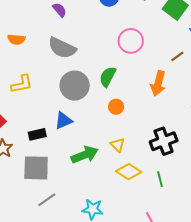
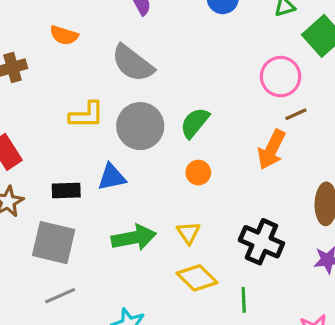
pink circle: (131, 41) -> (281, 77), moved
brown line: (177, 56) -> (296, 114), moved
yellow L-shape: (22, 84) -> (87, 115), moved
black cross: (164, 141) -> (261, 242), turned 32

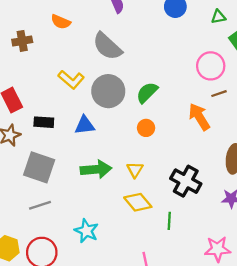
yellow L-shape: (87, 115) -> (71, 80), turned 35
orange arrow: (272, 150) -> (199, 117), turned 116
black rectangle: (66, 190) -> (44, 122), moved

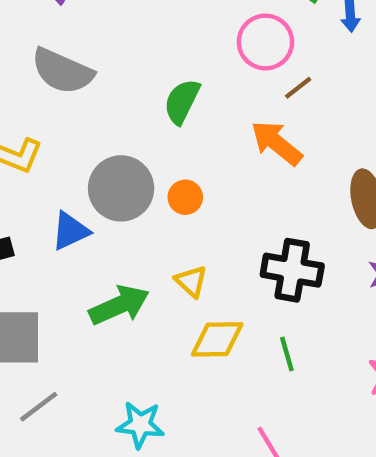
gray circle: (108, 91) -> (121, 188), moved
green semicircle: (147, 93) -> (182, 102), moved
yellow diamond: (138, 202) -> (217, 339), turned -32

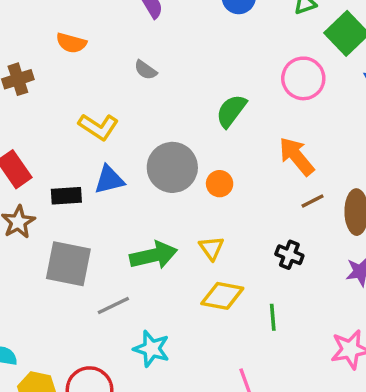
gray semicircle: (62, 71) -> (145, 70), size x0.5
brown line: (298, 88) -> (313, 201), moved
blue triangle: (70, 231) -> (109, 180), moved
black cross: (292, 270) -> (289, 255), size x0.6
gray line: (39, 407) -> (113, 305), moved

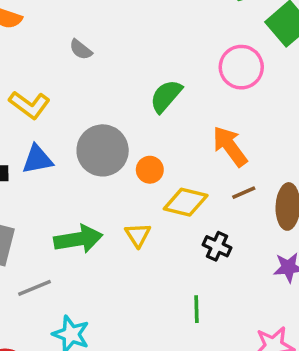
yellow diamond: (222, 296) -> (186, 202), moved

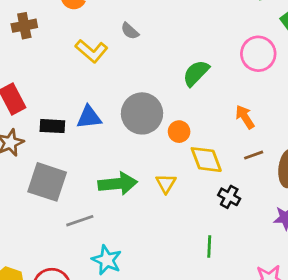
yellow L-shape: (29, 105) -> (92, 51), moved
orange arrow: (230, 146) -> (245, 117), size x0.7
yellow diamond: (186, 202) -> (206, 160), turned 52

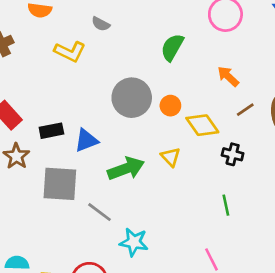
blue triangle: (89, 117) -> (86, 140), moved
gray line: (80, 221) -> (99, 212), turned 70

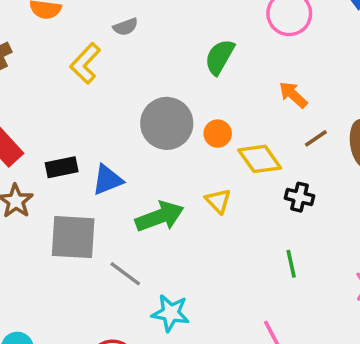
gray semicircle: (101, 24) -> (126, 27), turned -48
yellow L-shape: (70, 52) -> (85, 63), turned 108

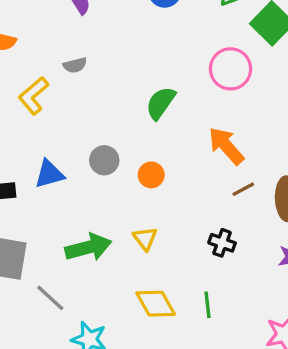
orange arrow: (293, 95) -> (226, 146), size x1.4
gray circle: (167, 123) -> (104, 160), size x0.6
yellow diamond: (260, 159) -> (156, 304), moved
blue triangle: (107, 180) -> (49, 174), moved

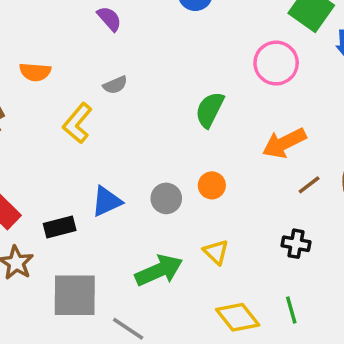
orange arrow: (226, 146) -> (284, 143), turned -66
gray circle: (104, 160) -> (166, 198), moved

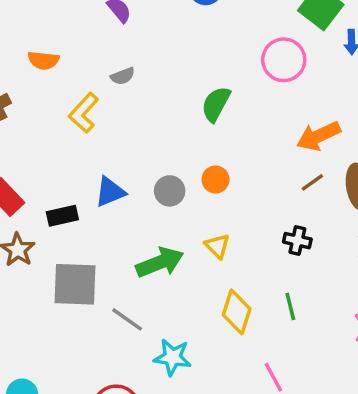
orange arrow: (284, 143) -> (318, 136), moved
yellow diamond: (238, 317) -> (237, 312), turned 54

